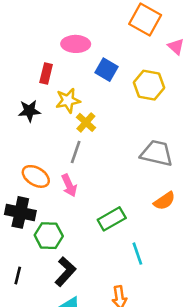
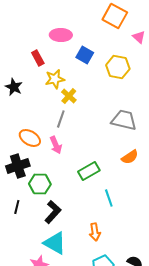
red rectangle: (46, 74) -> (38, 58), turned -42
black star: (29, 111) -> (14, 87), moved, turned 30
black cross: (20, 212) -> (18, 166), turned -30
black line: (18, 275) -> (17, 207), moved

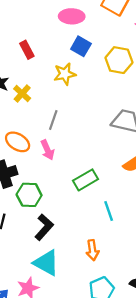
pink ellipse: (61, 35) -> (72, 16), moved
yellow star: (55, 79) -> (65, 74), moved
yellow cross: (69, 96) -> (22, 94), moved

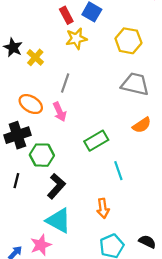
red rectangle: (27, 50) -> (66, 15), moved
yellow hexagon: (119, 60) -> (128, 41), moved

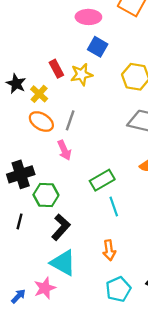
red rectangle: (66, 15) -> (56, 69), moved
orange ellipse: (31, 104) -> (41, 122), moved
cyan line: (118, 171) -> (114, 207), moved

